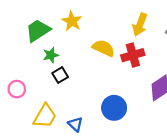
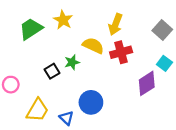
yellow arrow: (140, 25) -> (115, 24), moved
green star: (51, 55) -> (72, 62), moved
blue circle: (114, 108) -> (91, 102), moved

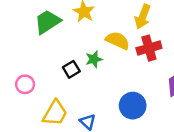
blue circle: (91, 102) -> (133, 106), moved

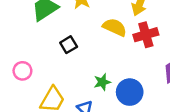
green star: (94, 59) -> (102, 82), moved
black square: (71, 69) -> (69, 45), moved

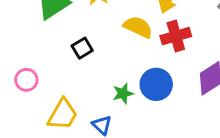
blue circle: (130, 92) -> (156, 84), moved

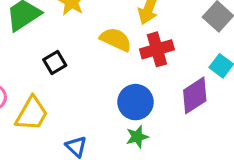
green star: (123, 93) -> (137, 137), moved
yellow trapezoid: (63, 115) -> (32, 114), moved

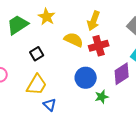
yellow trapezoid: (32, 114) -> (37, 85), moved
green star: (137, 137) -> (102, 97), moved

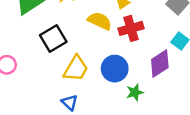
black square: (37, 54) -> (53, 38), size x1.5
yellow trapezoid: (37, 85) -> (76, 69), moved

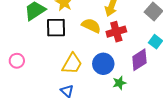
black square: (53, 38) -> (56, 28), moved, turned 30

